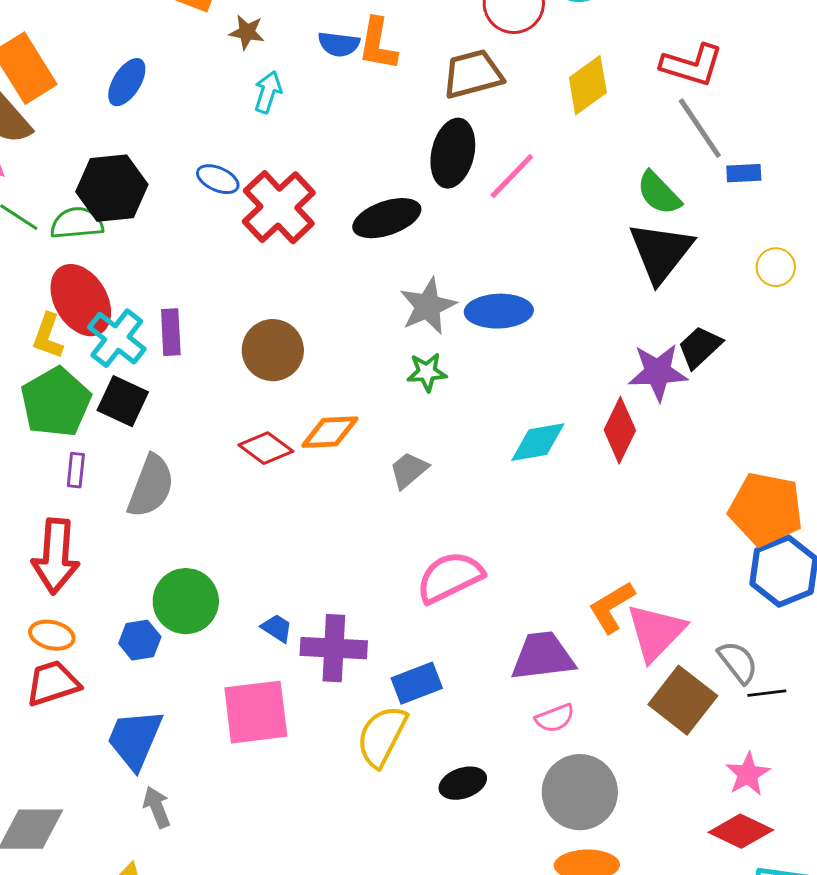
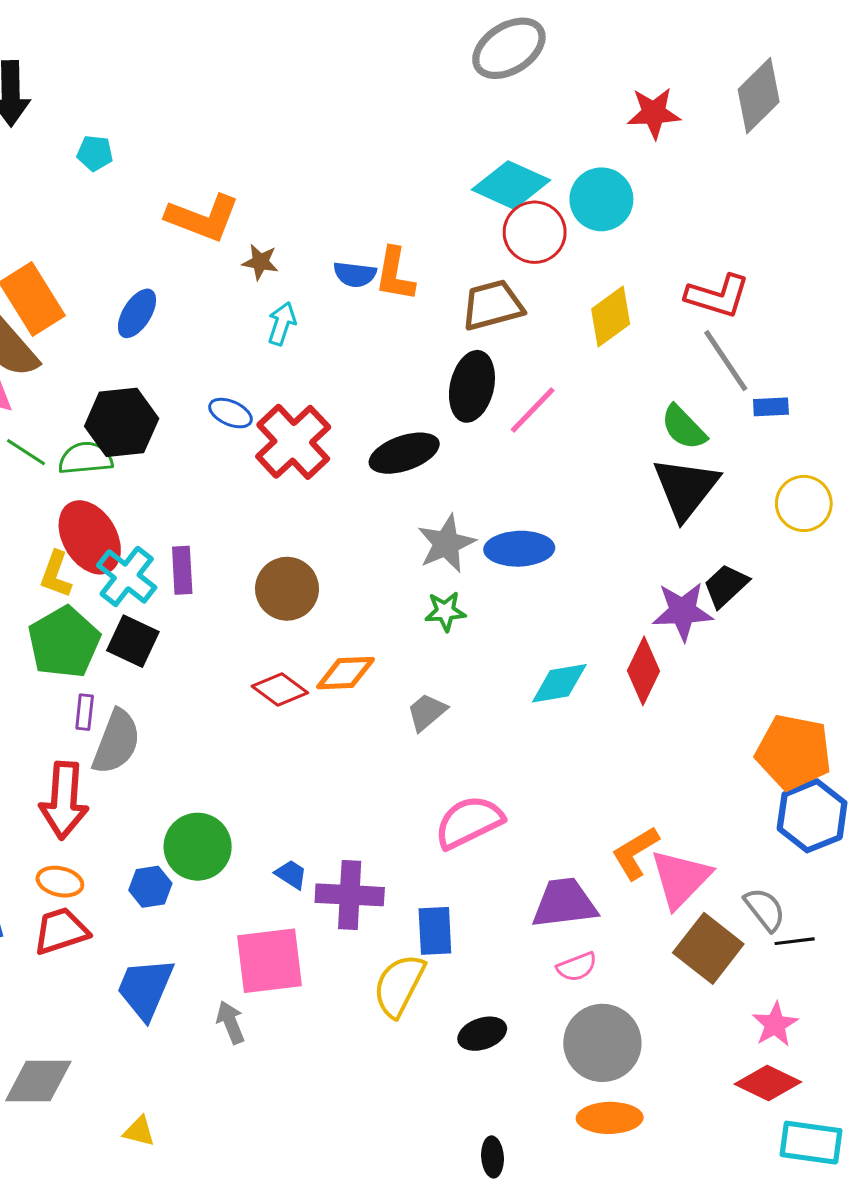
yellow circle: (776, 267) -> (804, 503), size x1.4
gray semicircle: (151, 486) -> (116, 742), moved
blue rectangle: (417, 683) -> (435, 931), turned -72
gray arrow: (157, 807) -> (230, 1022), moved

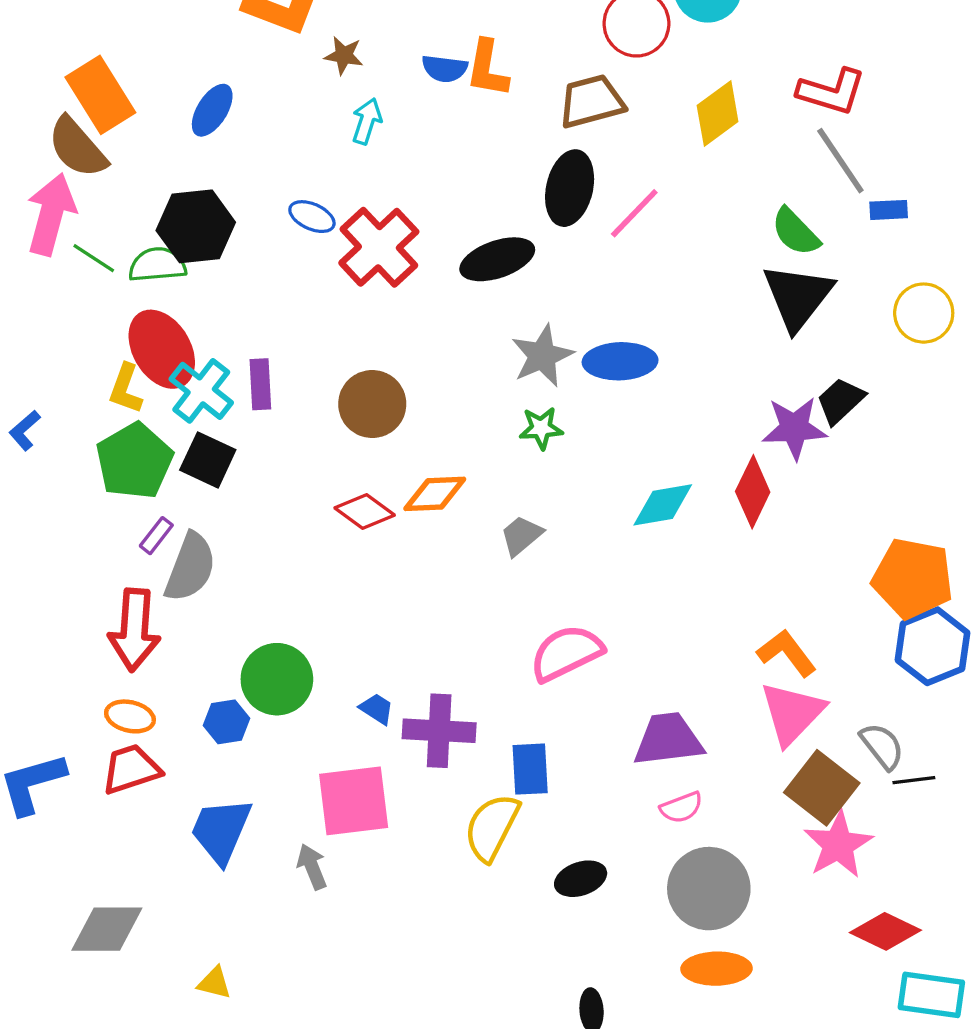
purple rectangle: (85, 712) -> (156, 536), turned 32
orange L-shape: (635, 853) -> (787, 653), moved, turned 84
pink star: (775, 1024) -> (838, 845), moved, size x1.4

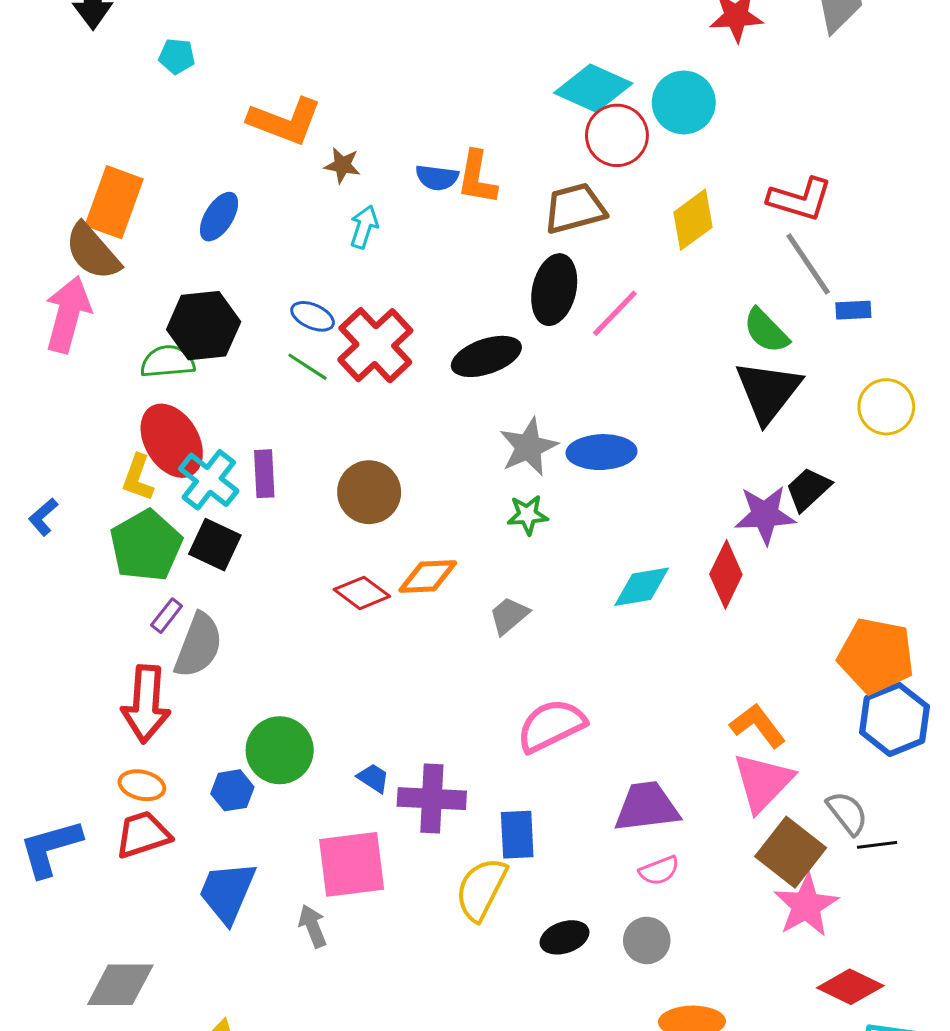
orange rectangle: (100, 95) -> (114, 202), turned 52
green line: (94, 258) -> (307, 367), moved
gray circle: (709, 889) -> (647, 940), moved, size x0.6

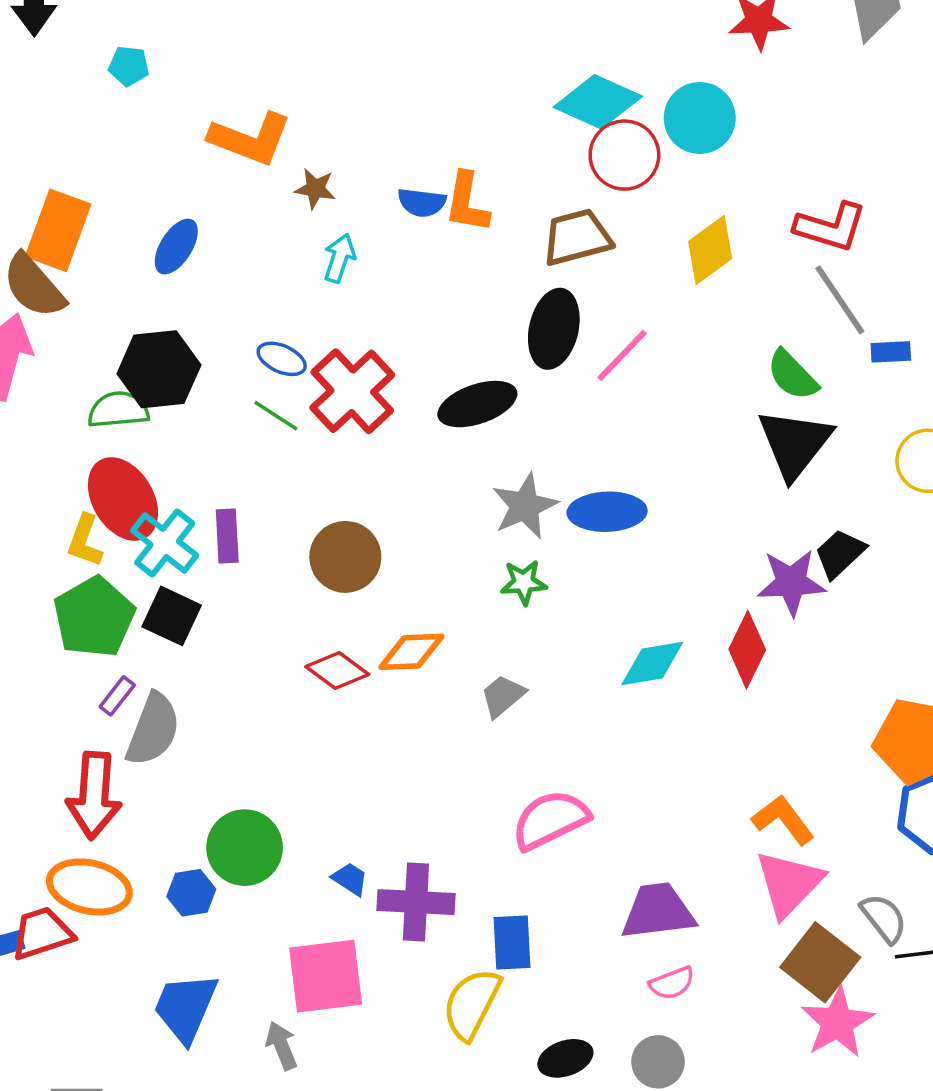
orange ellipse: (142, 785) -> (89, 887), size x1.6
red trapezoid: (143, 835) -> (42, 933), moved

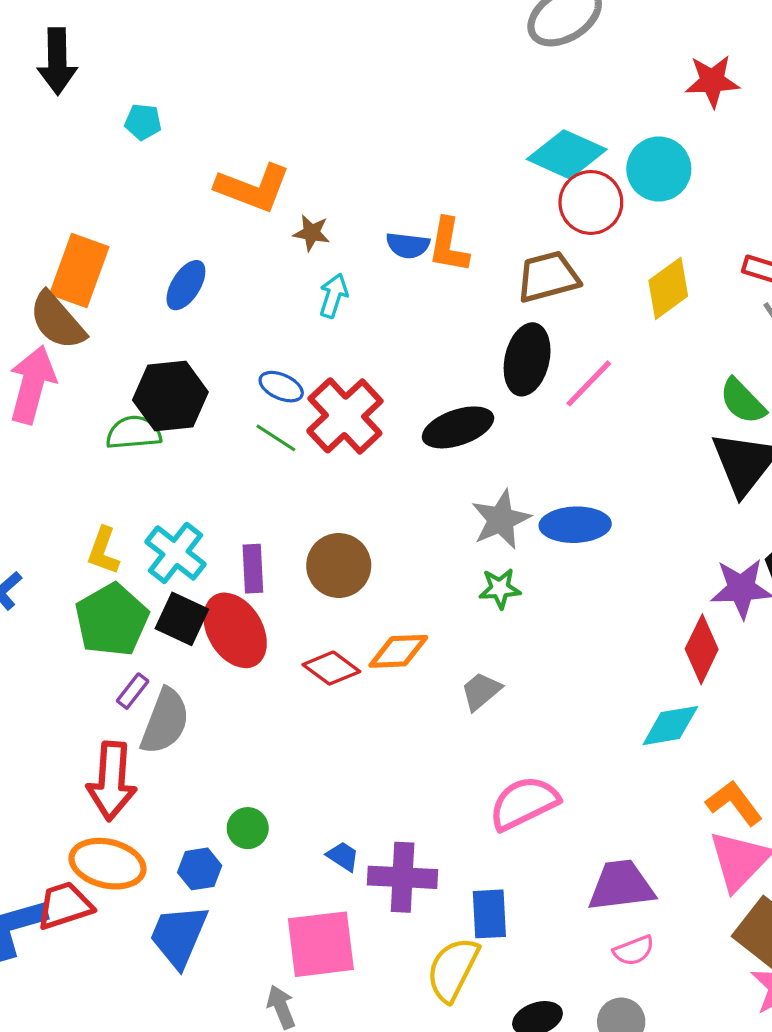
red ellipse: (123, 499) -> (235, 630), moved
purple rectangle: (227, 536) -> (253, 569), moved
cyan diamond: (652, 663) -> (670, 726), moved
green circle: (245, 848) -> (248, 828), size x0.6
blue trapezoid: (186, 1007) -> (179, 936), moved

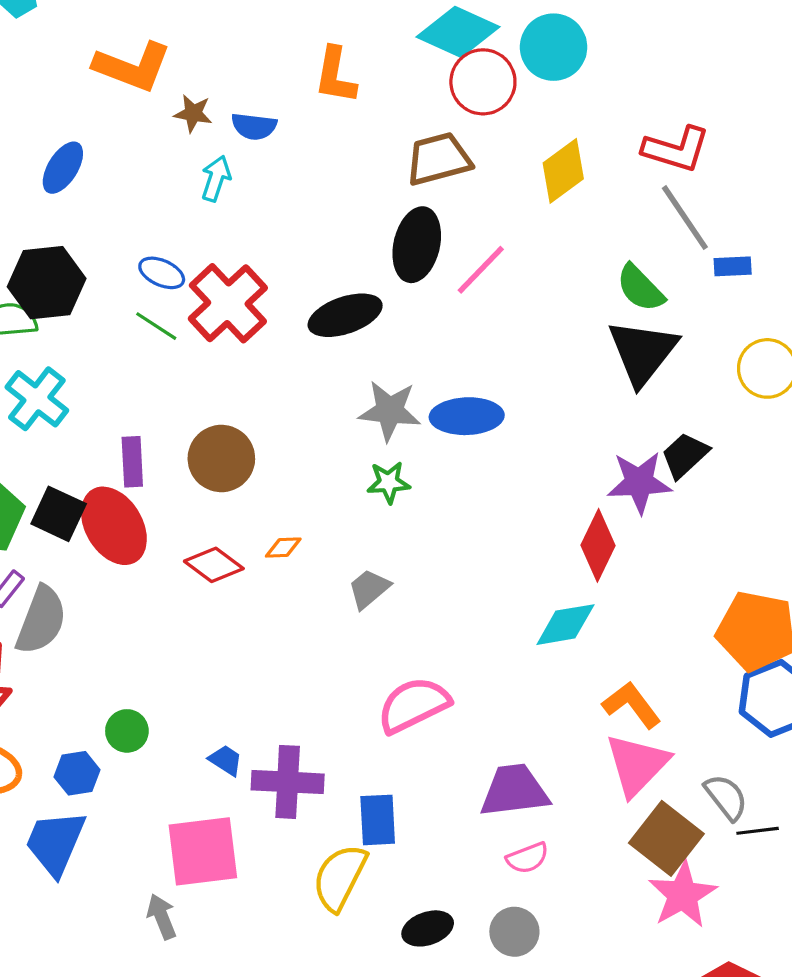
blue semicircle: (408, 245) -> (254, 126), moved
orange L-shape: (449, 245) -> (335, 75), moved
gray star: (501, 519) -> (390, 411), turned 30
cyan cross: (176, 553) -> (37, 399), moved
orange diamond: (398, 651) -> (283, 548), size x0.6

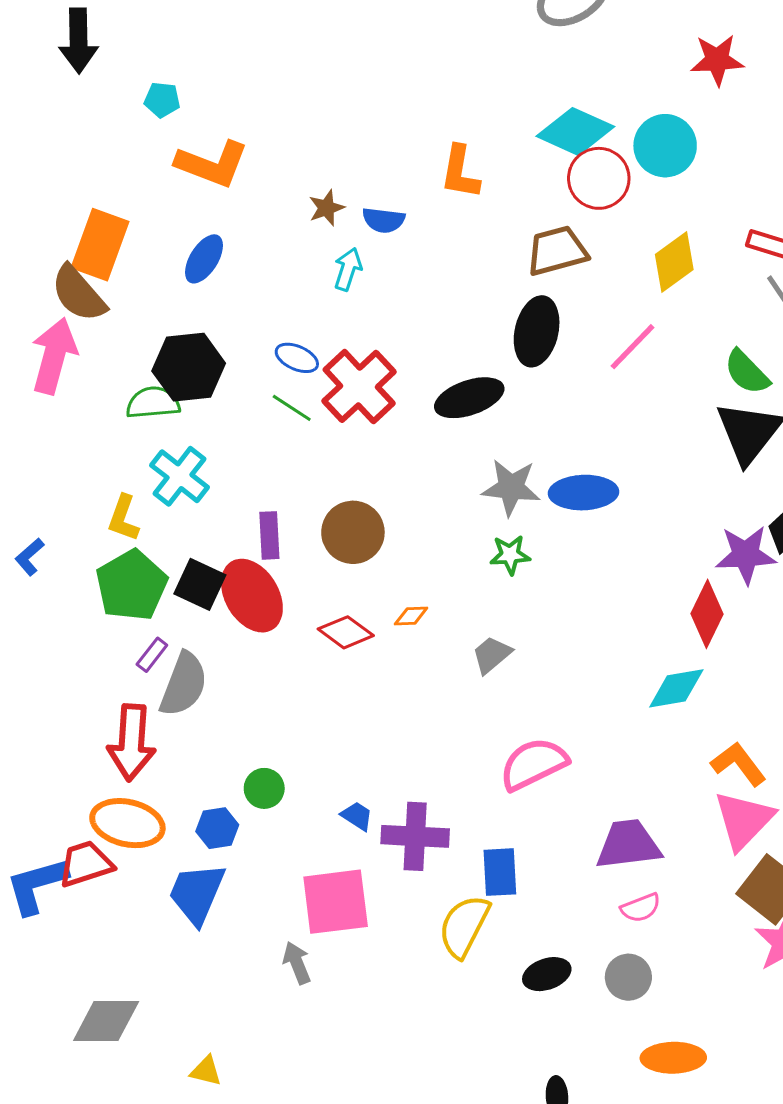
orange L-shape: (132, 67) -> (212, 164), moved
brown star: (193, 113) -> (326, 208), turned -30
pink line: (481, 270) -> (632, 347), moved

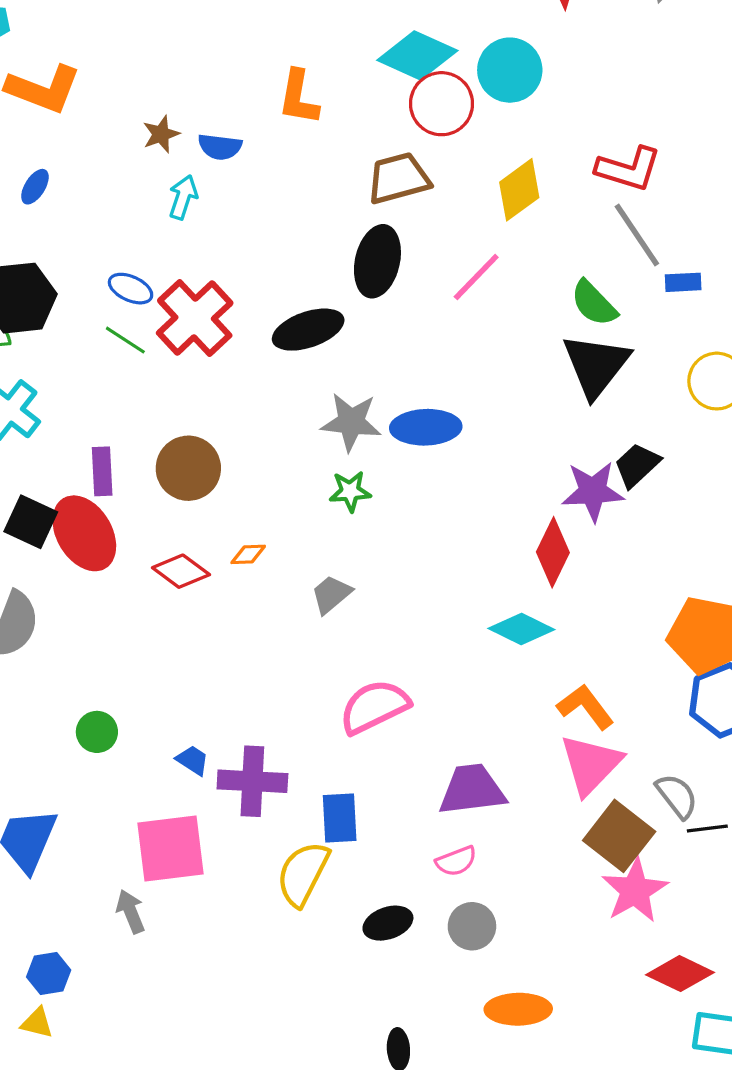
blue ellipse: (204, 259) -> (35, 187), size x0.7
cyan diamond: (676, 688) -> (521, 629), turned 36
blue hexagon: (217, 828) -> (49, 974), moved
pink semicircle: (641, 908) -> (456, 861), moved

